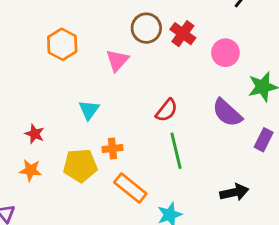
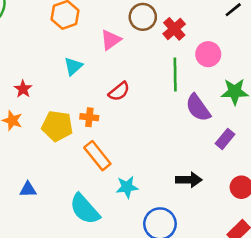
cyan triangle: (89, 110) -> (73, 66), moved
red semicircle: (167, 110) -> (119, 91), moved
green line: (176, 151) -> (175, 74), moved

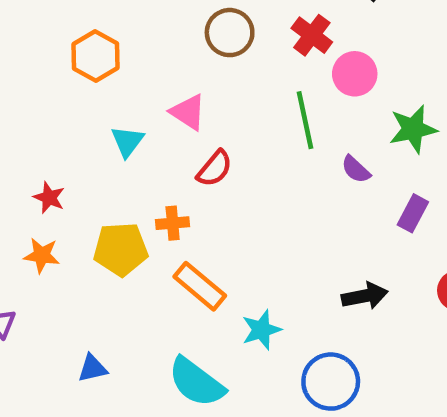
red cross: (174, 29) -> (312, 35), moved
pink triangle: (111, 40) -> (188, 112), moved, turned -40
purple semicircle: (198, 108) -> (356, 169), size x0.6

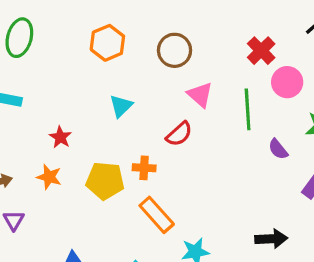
brown circle: (230, 33) -> (175, 50), moved
pink triangle: (188, 112) -> (200, 95), moved

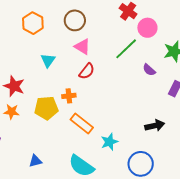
pink triangle: (200, 95) -> (82, 47), moved
green line: (248, 109) -> (126, 49), turned 60
red star: (60, 137) -> (14, 86), size x1.5

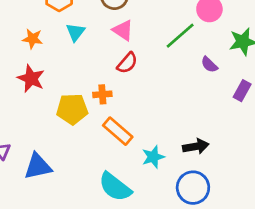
cyan triangle: (48, 60) -> (76, 32), moved
orange star: (11, 112) -> (33, 39), moved
black arrow: (155, 126) -> (196, 146), moved
blue triangle: (35, 161) -> (38, 166), moved, size x1.6

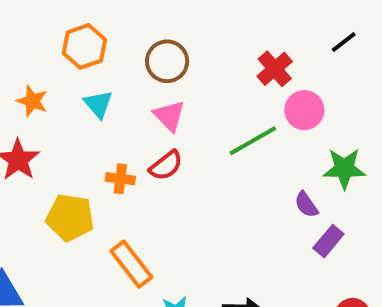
cyan triangle: (76, 32) -> (98, 104), turned -30
purple semicircle: (209, 65) -> (306, 205), moved
orange cross: (102, 94) -> (120, 179), moved

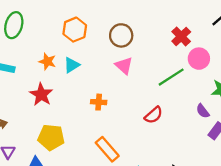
cyan triangle: (98, 104) -> (72, 65), moved, turned 42
red semicircle: (166, 166) -> (154, 115), moved
yellow pentagon: (70, 217) -> (51, 137), moved

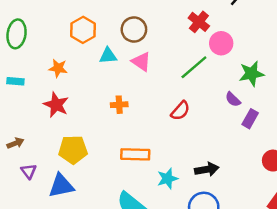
cyan triangle: (72, 65) -> (108, 56), moved, turned 35
orange rectangle: (107, 149) -> (135, 154), turned -40

